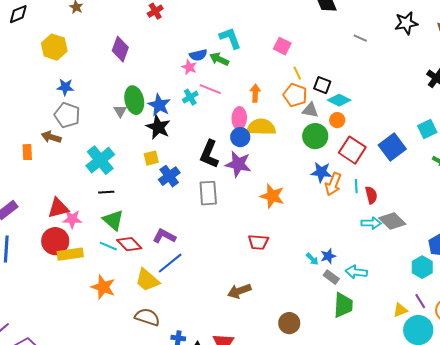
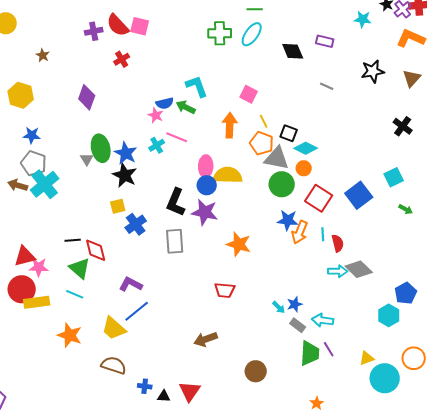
orange arrow: (255, 93) -> (230, 125), moved, size x1.4
gray triangle: (310, 110) -> (277, 158), size x1.5
cyan cross: (100, 160) -> (45, 184), moved
red diamond: (129, 244) -> (96, 250), moved, turned 30
purple line: (420, 301) -> (329, 349), moved

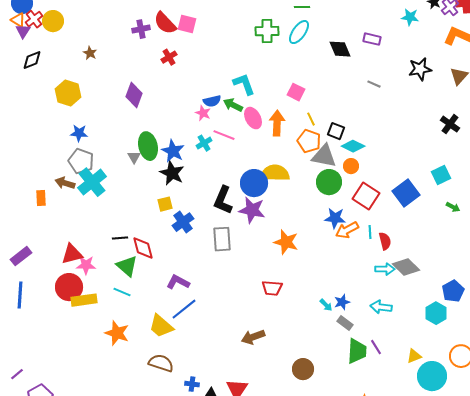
pink ellipse: (206, 166) -> (253, 118), moved, turned -30
blue circle: (207, 185) -> (254, 183), size x1.4
orange arrow: (300, 232) -> (347, 230), turned 40
cyan arrow: (323, 320) -> (381, 307), moved

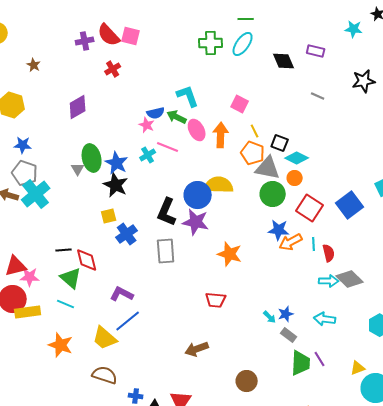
purple diamond: (134, 95) -> (78, 107), turned 40

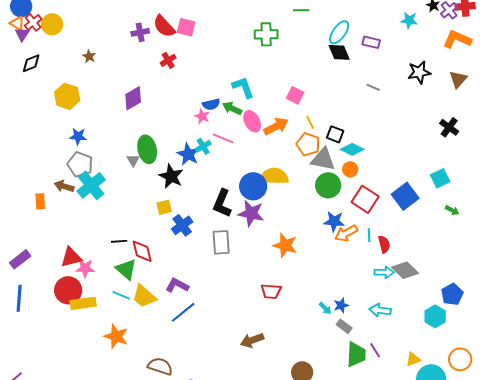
cyan ellipse: (243, 44) -> (339, 32), moved
orange arrow: (221, 135) -> (276, 126), turned 60
blue star: (117, 163) -> (188, 154), moved
yellow trapezoid: (105, 338) -> (144, 296), moved

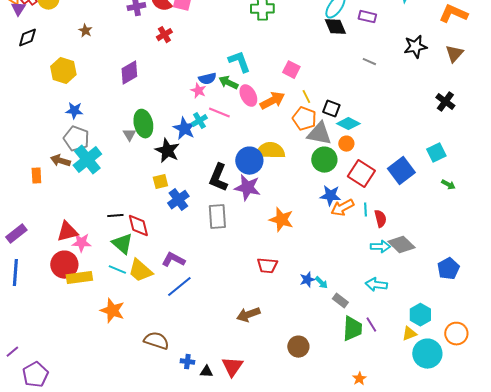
blue star: (341, 305) -> (307, 280), moved
cyan hexagon: (435, 316) -> (420, 315), moved

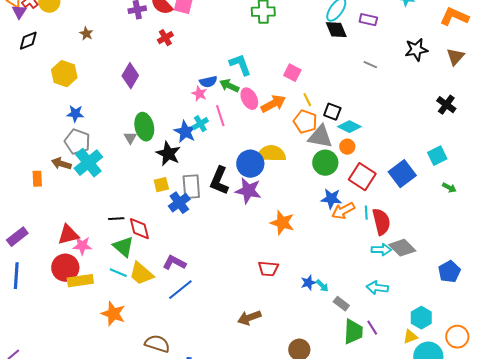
purple diamond: (129, 73) -> (130, 76), turned -30
pink line: (219, 113) -> (220, 116), turned 50
gray rectangle: (217, 217) -> (191, 187), moved
red semicircle: (380, 219) -> (381, 222), size x1.5

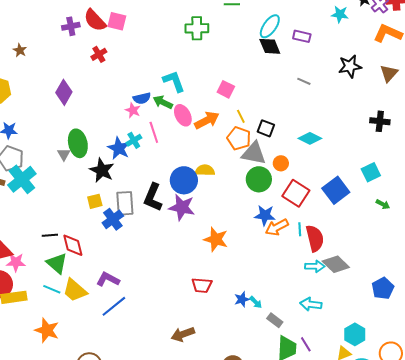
black cross: (446, 105) -> (380, 121), turned -30
cyan diamond: (349, 127) -> (310, 138), moved
yellow semicircle: (271, 154) -> (205, 170), size x0.7

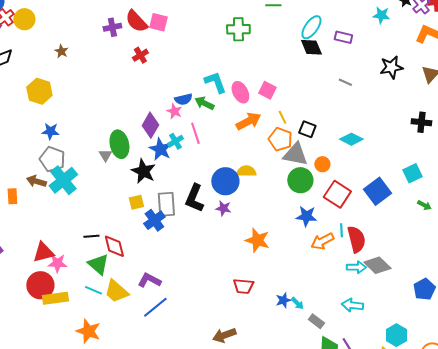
purple diamond: (64, 92) -> (150, 125), moved
pink ellipse: (183, 115) -> (240, 92), moved
purple star: (182, 207) -> (223, 208), size x0.6
orange arrow: (277, 227) -> (322, 241), moved

